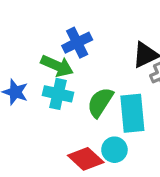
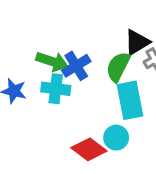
blue cross: (77, 43) -> (76, 66), moved
green semicircle: (100, 102) -> (118, 67), moved

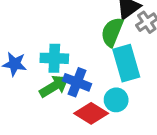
green arrow: (52, 61) -> (54, 86), moved, turned -44
blue cross: (76, 66) -> (77, 82), moved, turned -32

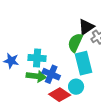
green arrow: (54, 86) -> (36, 76), turned 36

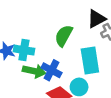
green semicircle: (75, 43) -> (64, 36), moved
cyan cross: (37, 58) -> (24, 50), moved

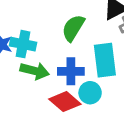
blue cross: (51, 70) -> (71, 71), moved, turned -30

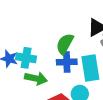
blue cross: (71, 71) -> (67, 62), moved

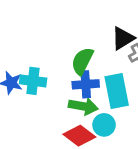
green arrow: (36, 78) -> (83, 106), moved

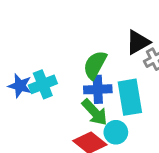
cyan cross: (33, 81) -> (43, 84), turned -30
green arrow: (83, 106) -> (95, 112), turned 36

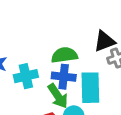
green semicircle: (95, 65) -> (64, 55), turned 45
cyan cross: (43, 84) -> (26, 76), moved

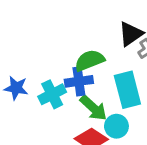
blue cross: (64, 77) -> (79, 81), moved

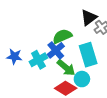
blue cross: (79, 81) -> (56, 50), turned -30

